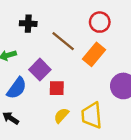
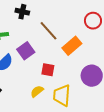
red circle: (100, 22) -> (93, 21), moved
red square: (57, 88) -> (48, 70), moved

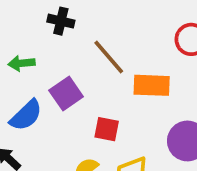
orange rectangle: (72, 46) -> (152, 85), turned 42

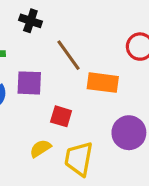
purple square: (66, 93) -> (29, 83), turned 32

